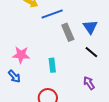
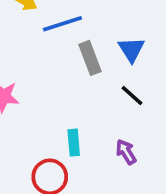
cyan rectangle: (52, 65) -> (74, 143), moved

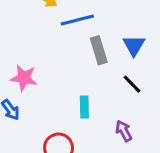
cyan rectangle: (74, 143) -> (84, 107), moved

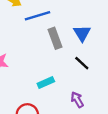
cyan rectangle: (84, 107) -> (46, 83), turned 70

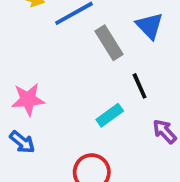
black line: (82, 63) -> (140, 86), moved, turned 35

